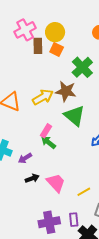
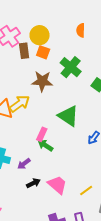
brown star: (66, 91) -> (42, 81), moved
yellow arrow: (43, 97) -> (20, 104), moved

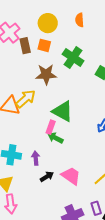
yellow circle: (40, 35) -> (48, 23), moved
green triangle: (68, 116) -> (63, 111), moved
purple arrow: (24, 164) -> (36, 158), turned 128

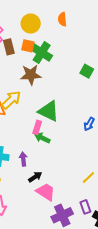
green cross: (73, 58) -> (42, 53), moved
pink trapezoid: (71, 176) -> (46, 192), moved

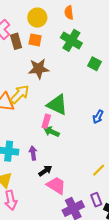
green cross: (42, 53) -> (71, 40), moved

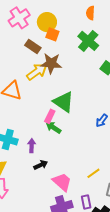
yellow circle: (37, 18) -> (47, 22), moved
brown rectangle: (16, 41) -> (33, 46), moved, turned -49
yellow arrow: (20, 94) -> (37, 72), moved
pink trapezoid: (56, 185) -> (62, 182), moved

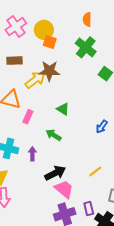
brown rectangle: (33, 46) -> (15, 61), moved, turned -35
green triangle: (64, 102) -> (63, 109), size x0.6
pink rectangle: (50, 116) -> (28, 117), moved
black arrow: (41, 165) -> (55, 173), moved, size x1.5
yellow line: (93, 173) -> (95, 172), moved

